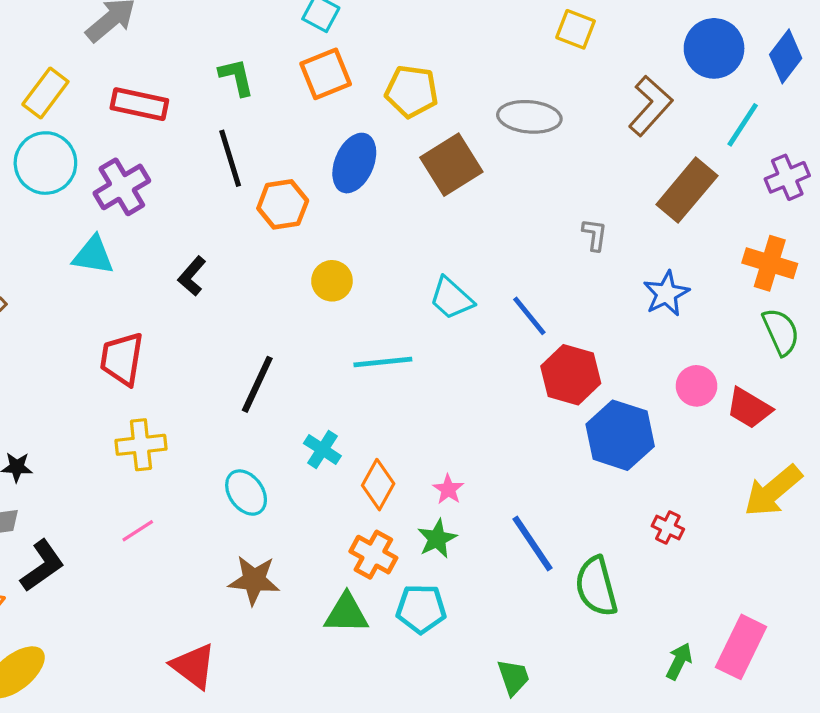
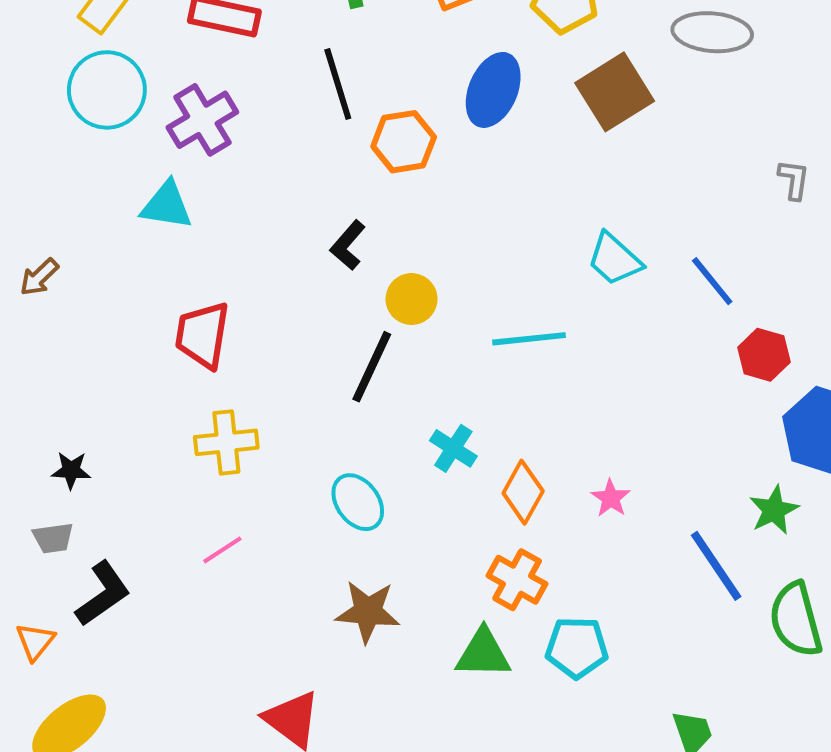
black L-shape: (192, 276) -> (348, 245), moved
yellow circle: (332, 281) -> (412, 299), moved
red hexagon: (571, 375) -> (764, 355), size x0.7
green star: (437, 539) -> (774, 510), moved

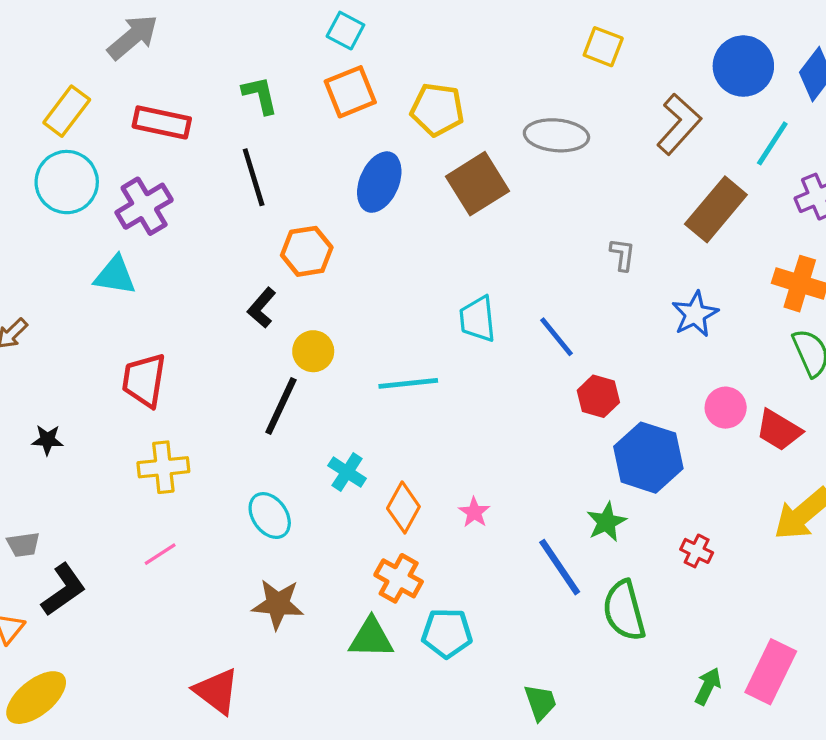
orange hexagon: (404, 142) -> (307, 251), moved
cyan trapezoid: (615, 259) -> (478, 319), turned 42
black star: (71, 470) -> (47, 440), moved

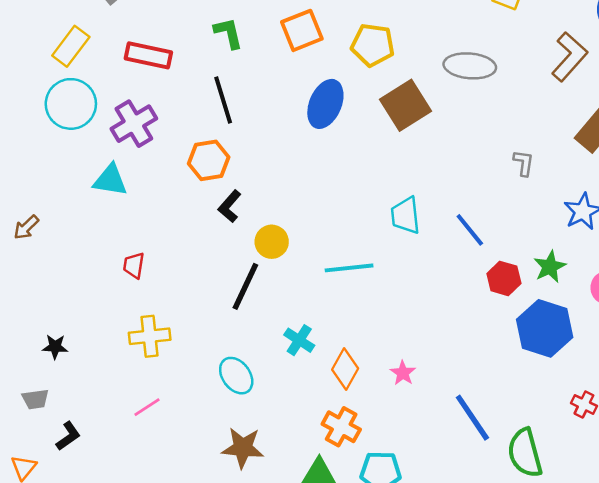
orange hexagon: (307, 251) -> (209, 160), moved
red trapezoid: (144, 380) -> (134, 265), size x0.6
black star: (47, 440) -> (55, 347), moved
green star: (606, 522) -> (550, 267), moved
black L-shape: (63, 590) -> (68, 436), size x0.7

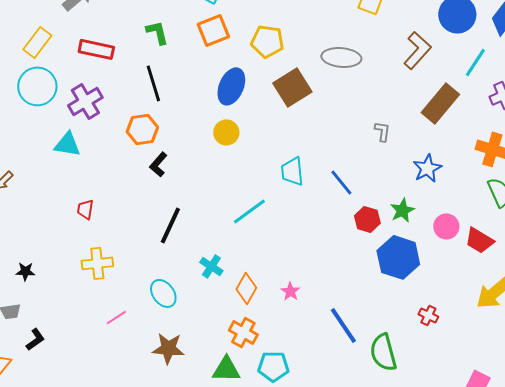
yellow circle: (272, 242) -> (226, 132), moved
cyan line: (349, 268) -> (249, 211), turned -30
pink line: (147, 407) -> (116, 317), moved

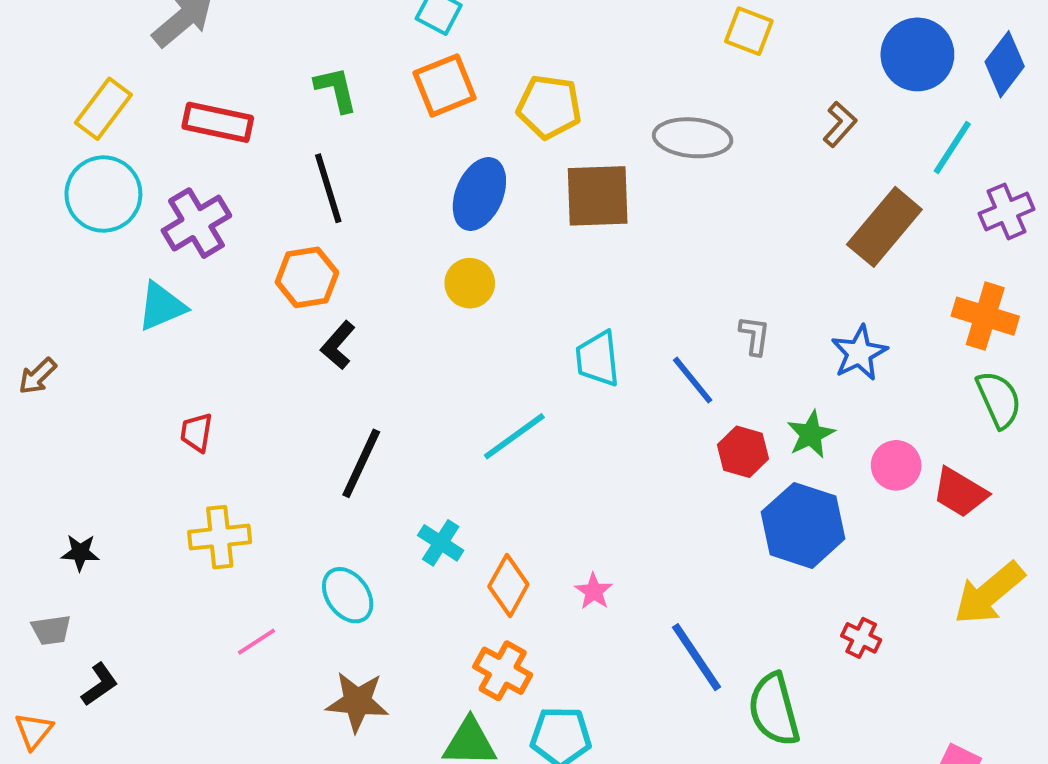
brown L-shape: (417, 50) -> (840, 124), size x0.6
brown square: (292, 87) -> (598, 196), turned 30
gray L-shape: (382, 131) -> (755, 335), moved
cyan triangle: (67, 144) -> (162, 306), turned -32

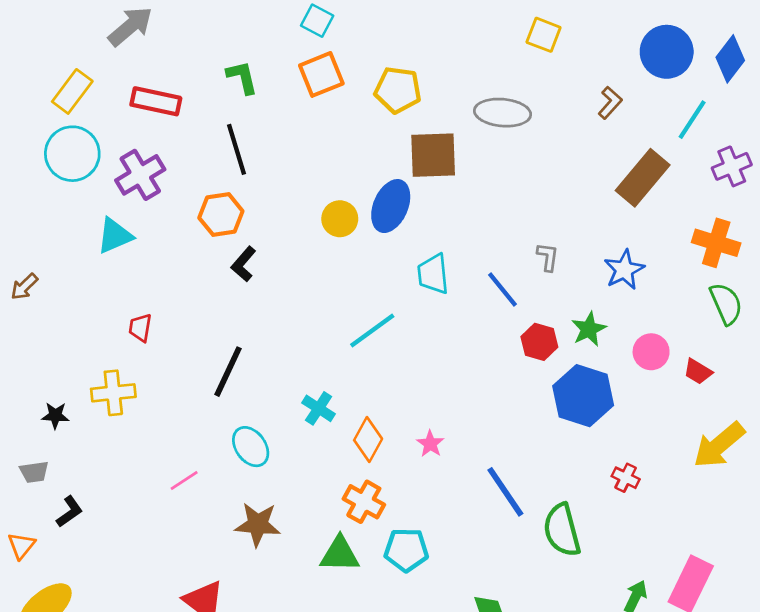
blue ellipse: (479, 194) -> (391, 206), moved
black line: (361, 463) -> (228, 372), moved
red trapezoid: (960, 492) -> (698, 372), size x0.7
yellow cross: (220, 537) -> (113, 393), moved

